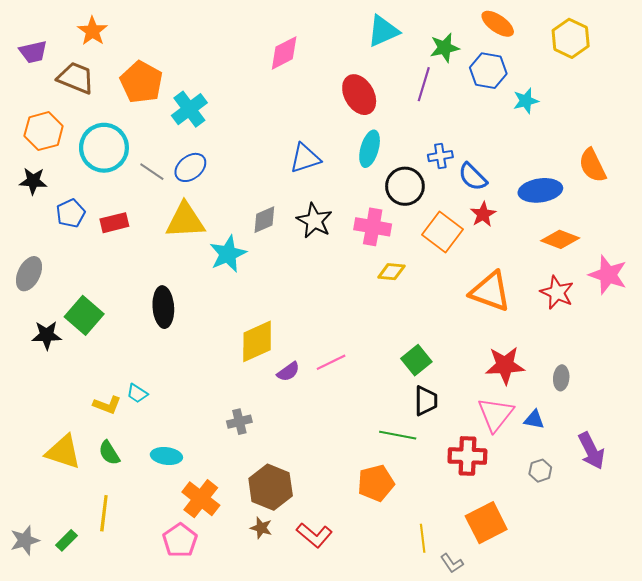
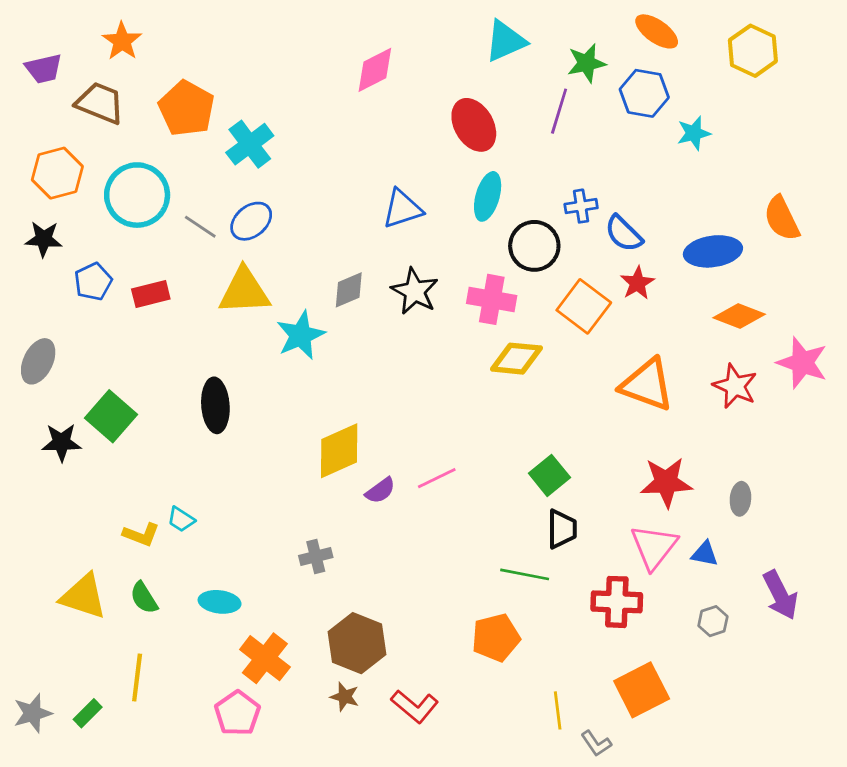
yellow diamond: (391, 272) -> (516, 359), size x1.4

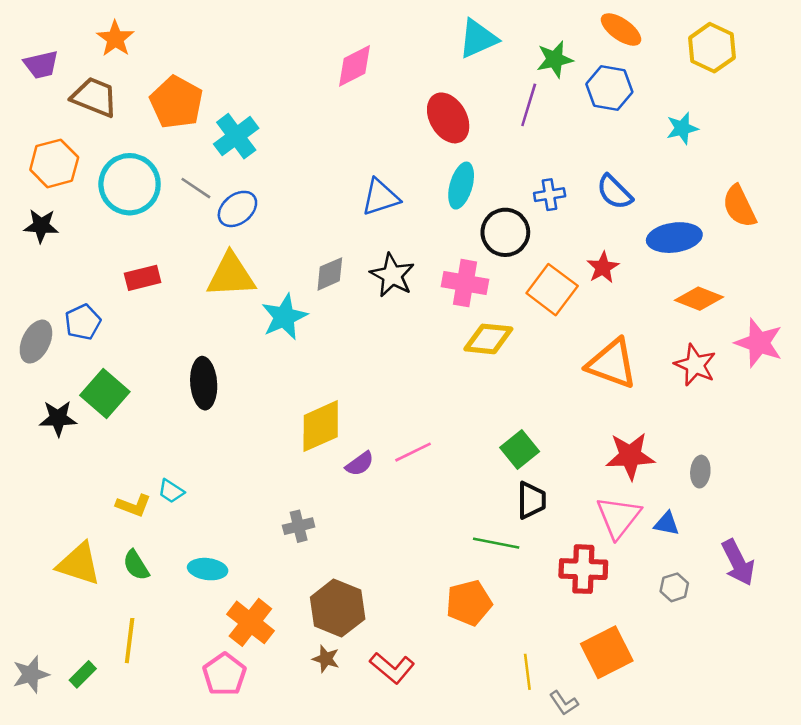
cyan star: (694, 133) -> (682, 128), moved
gray line: (200, 227) -> (196, 188), moved
blue semicircle: (624, 234) -> (615, 192), moved
blue pentagon: (93, 282) -> (83, 322), moved

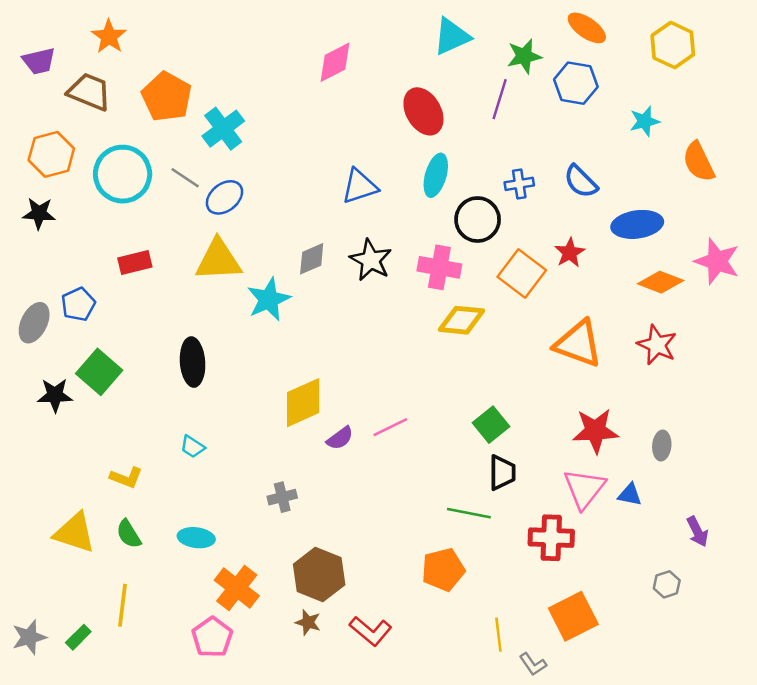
orange semicircle: (739, 206) -> (699, 162), moved
pink star: (759, 343) -> (717, 261), moved
cyan trapezoid: (171, 491) -> (193, 447), moved
purple arrow: (738, 563) -> (697, 532), size x0.7
gray hexagon: (674, 587) -> (667, 584), moved

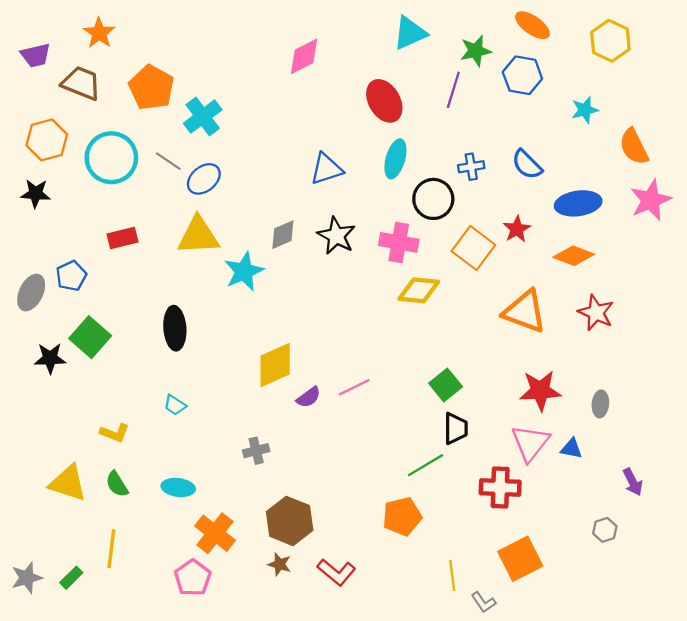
pink star: (717, 261) -> (651, 200), moved, turned 30
orange diamond: (661, 282) -> (574, 256), moved
green line: (469, 513) -> (426, 465), turned -42

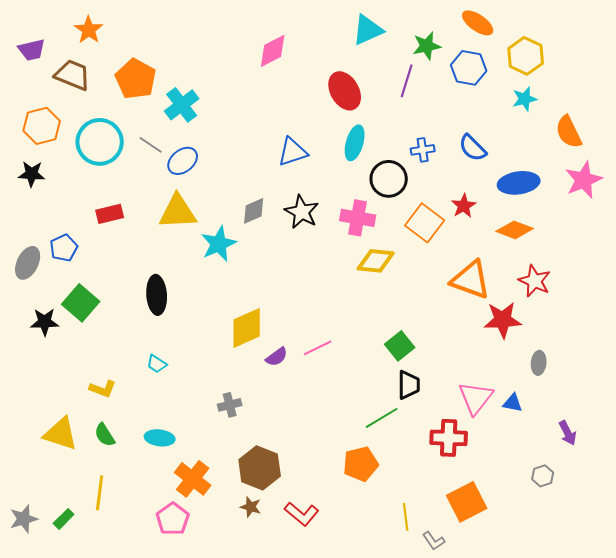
yellow hexagon: (610, 41) -> (526, 56), moved
red star: (540, 391) -> (503, 320), moved

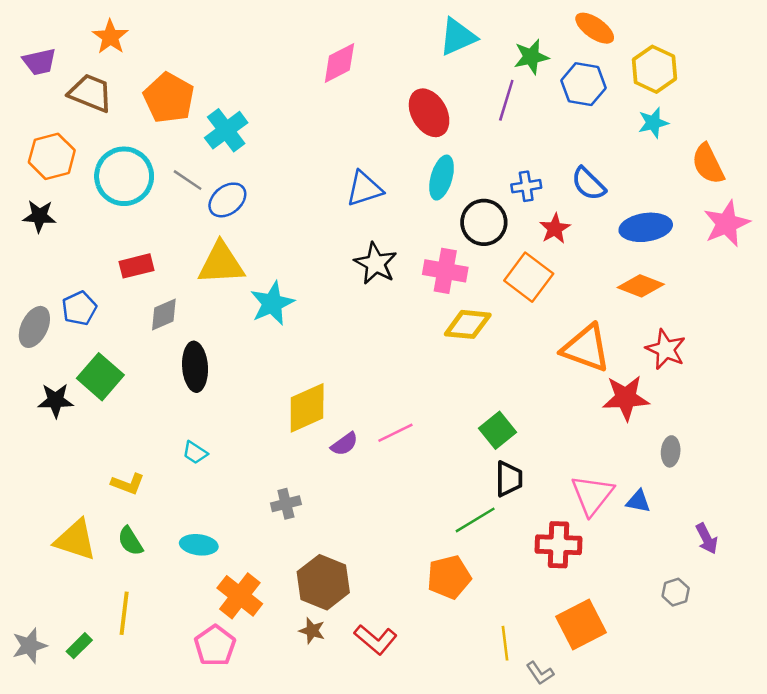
red star: (464, 206) -> (555, 229), moved
gray diamond: (254, 211) -> (164, 314), moved

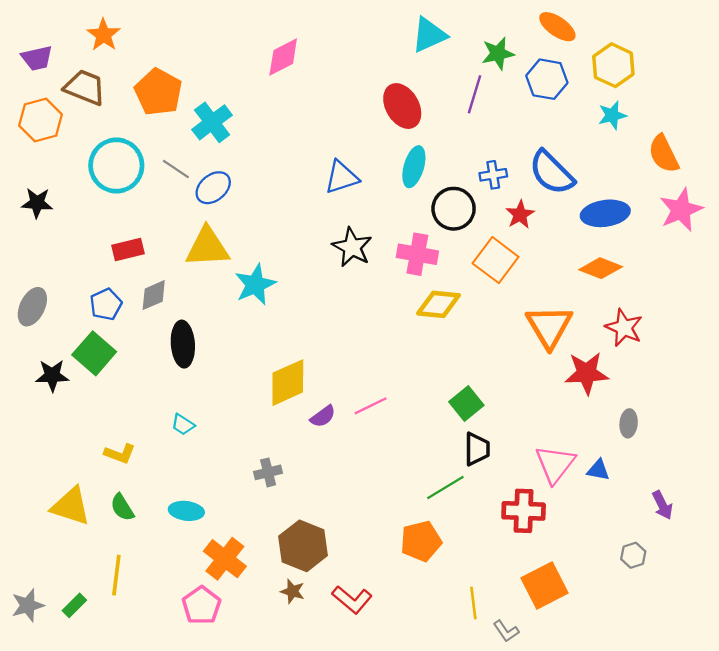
pink diamond: (339, 63) -> (283, 57), moved
orange hexagon: (52, 156) -> (41, 120), moved
blue semicircle: (588, 184) -> (552, 173), size x1.4
blue pentagon: (79, 308) -> (106, 304), moved
orange triangle: (586, 348) -> (549, 327), turned 39

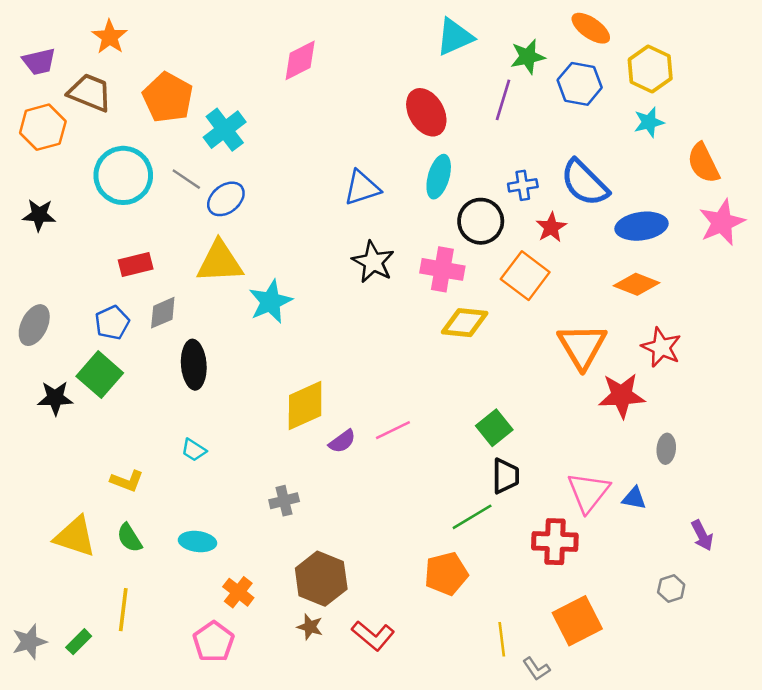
orange cross: (225, 559) -> (238, 592), size x0.7

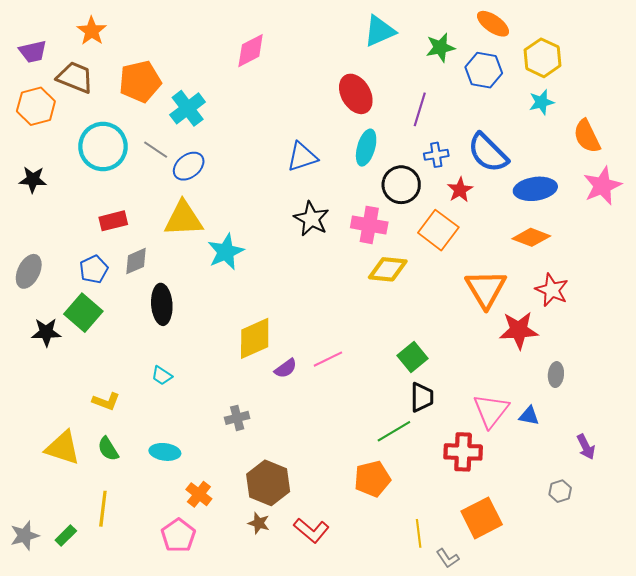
orange pentagon: (168, 97) -> (140, 82), turned 30
purple line: (503, 100) -> (420, 109), moved

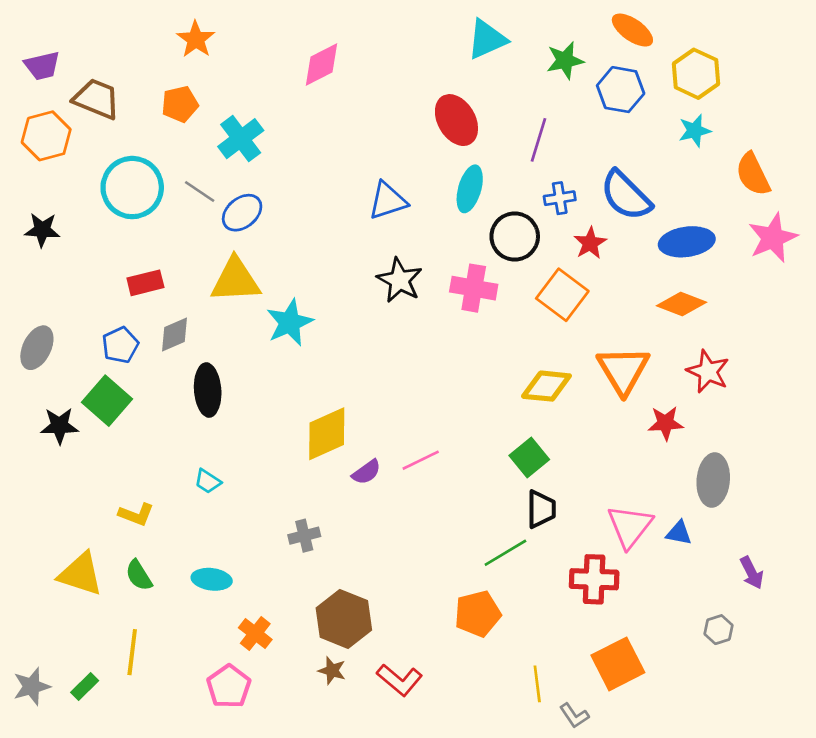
orange star: (92, 31) -> (196, 39), moved
orange pentagon: (140, 82) -> (180, 104), size x0.7
yellow diamond: (388, 269) -> (546, 386), moved
red star: (519, 330) -> (666, 423), size x0.7
gray ellipse: (556, 375) -> (713, 480), size x1.6

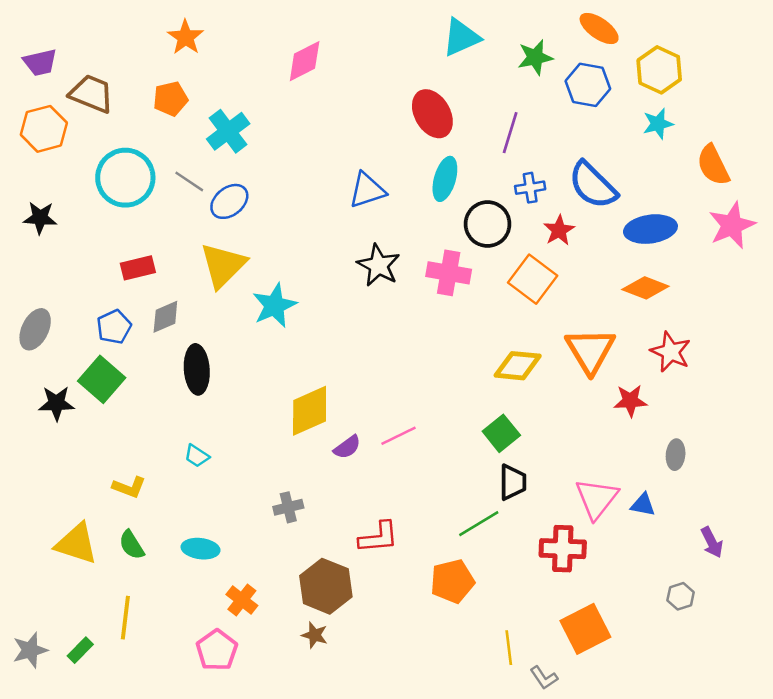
yellow triangle: (235, 280) -> (223, 265), turned -42
gray ellipse: (713, 480) -> (676, 455), size x0.6
red L-shape: (400, 680) -> (378, 537), moved, turned -45

